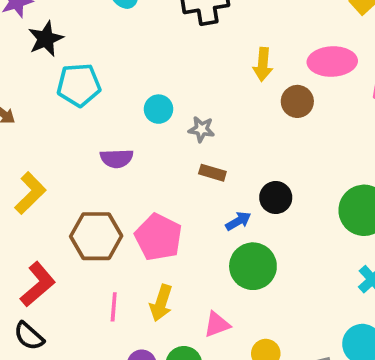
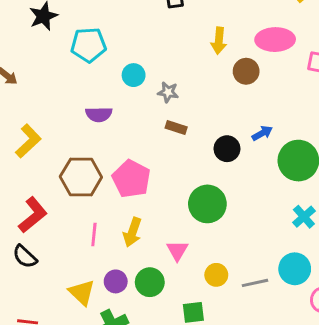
cyan pentagon: (79, 85) -> (88, 45), moved
blue arrow: (238, 221) -> (262, 133), moved
pink triangle: (217, 324) -> (177, 250), turned -40

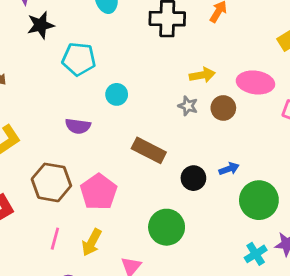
yellow arrow: (219, 41) -> (202, 75), turned -115
gray star: (168, 92) -> (188, 106), moved
brown rectangle: (176, 128) -> (149, 150), size x1.6

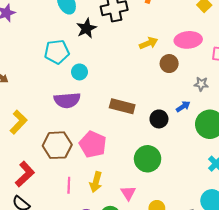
black star: (41, 25) -> (86, 28), moved
cyan circle: (117, 94) -> (79, 72), moved
gray star: (188, 106) -> (201, 84), moved
purple semicircle: (78, 126) -> (67, 100), size x1.4

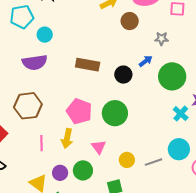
pink pentagon: (93, 144) -> (79, 111), moved

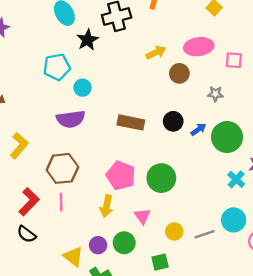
blue arrow: (146, 61) -> (198, 129), moved
black circle: (123, 75) -> (173, 121), moved
pink line: (42, 143) -> (61, 202), moved

